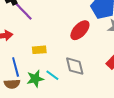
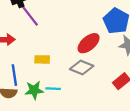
gray diamond: (75, 66) -> (82, 68), moved, turned -60
cyan line: (52, 75) -> (53, 89), turned -40

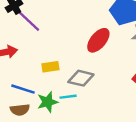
gray diamond: (82, 68) -> (81, 78), moved
blue line: (14, 75) -> (23, 89), turned -54

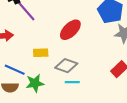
red ellipse: (98, 40) -> (70, 30), moved
cyan line: (68, 97) -> (72, 82), moved

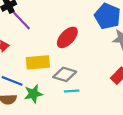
yellow rectangle: (41, 53) -> (38, 62), size x1.5

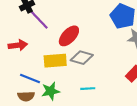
red ellipse: (67, 37) -> (69, 36), moved
gray diamond: (65, 74) -> (82, 58), moved

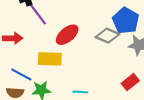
gray diamond: (82, 58) -> (107, 36), moved

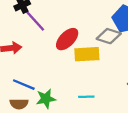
yellow rectangle: (50, 59) -> (87, 54), moved

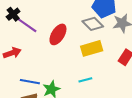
gray diamond: (109, 36) -> (93, 24), turned 40
yellow rectangle: (87, 54) -> (92, 48), moved

